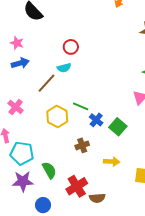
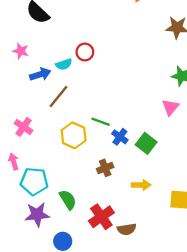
blue arrow: (20, 63) -> (40, 74), moved
cyan semicircle: (64, 68) -> (64, 64), moved

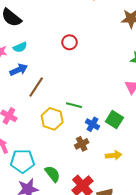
red circle: (85, 52) -> (69, 42), moved
cyan semicircle: (64, 64) -> (20, 47), moved
blue cross: (120, 137) -> (93, 124), moved

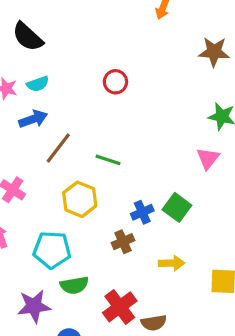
green line: (74, 105) -> (108, 160), moved
blue cross: (93, 124) -> (142, 212), turned 32
cyan pentagon: (22, 161) -> (52, 250), moved
green semicircle: (53, 174) -> (74, 285), turned 114

